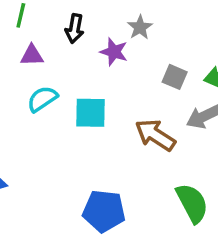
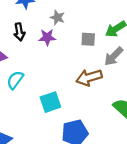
cyan square: (90, 113) -> (50, 102), moved
brown arrow: (155, 135) -> (89, 77), turned -30

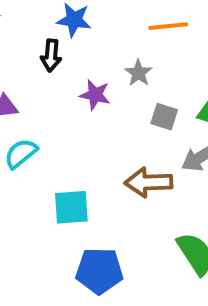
gray star: (57, 18) -> (138, 73), moved
black arrow: (19, 32) -> (51, 55), moved

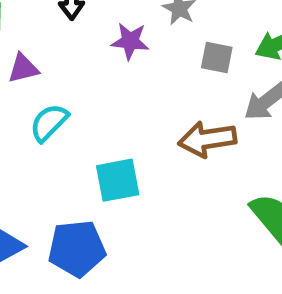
blue pentagon: (99, 271) -> (77, 248), moved

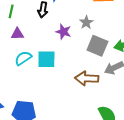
gray square: (217, 58) -> (97, 46), size x1.5
cyan square: (118, 180) -> (46, 59), moved

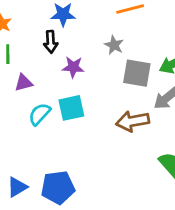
purple star: (63, 32) -> (73, 67), moved

